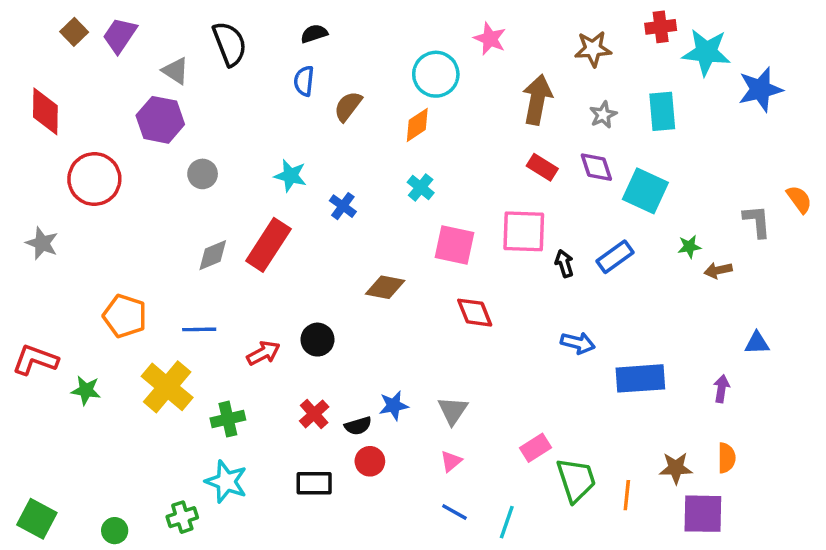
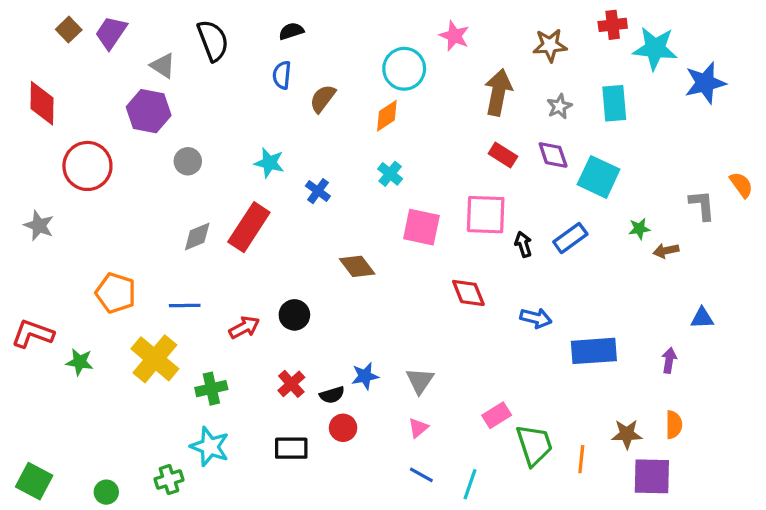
brown diamond: (385, 287) -> (357, 266), turned 42
red diamond: (475, 313) -> (468, 293), moved

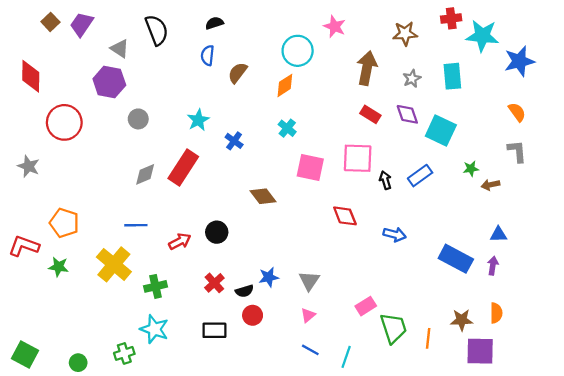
cyan star: (269, 163) -> (198, 120), turned 30
orange semicircle: (741, 185) -> (517, 112), moved
orange pentagon: (116, 293) -> (64, 223), moved
blue triangle: (702, 318) -> (499, 234), moved
blue rectangle: (594, 351) -> (456, 259), moved, turned 32

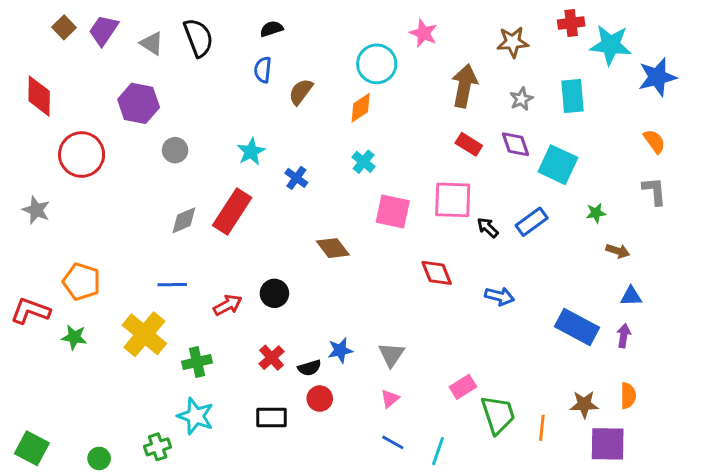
gray triangle: (120, 48) -> (152, 43), moved
black arrow: (385, 180) -> (488, 228), turned -30
brown arrow: (490, 185) -> (618, 251), moved, turned -150

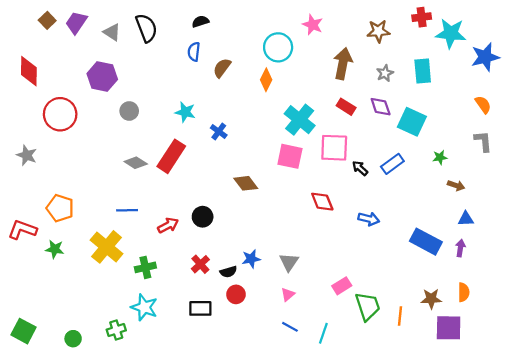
orange diamond: (361, 108) -> (266, 80), turned -30
cyan star: (251, 152) -> (185, 112), turned -30
cyan cross: (364, 162) -> (300, 120), moved, size x1.8
gray diamond: (184, 220) -> (136, 163), turned 55

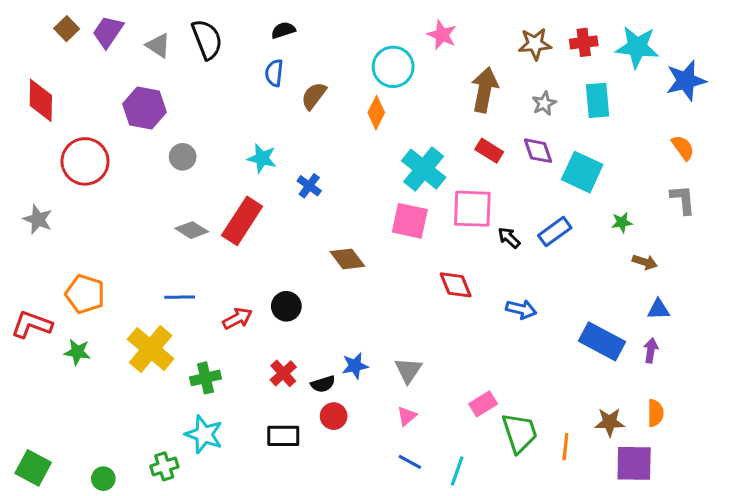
red cross: (422, 17) -> (584, 42), moved

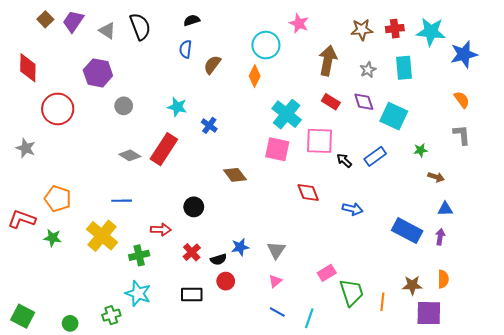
red arrow: (238, 318) -> (161, 230), moved, turned 30

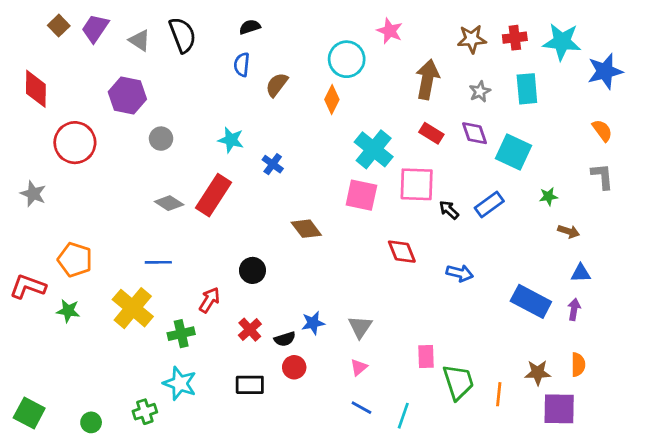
red arrow: (161, 230) -> (209, 300), turned -60
pink rectangle: (327, 273) -> (426, 357), turned -60

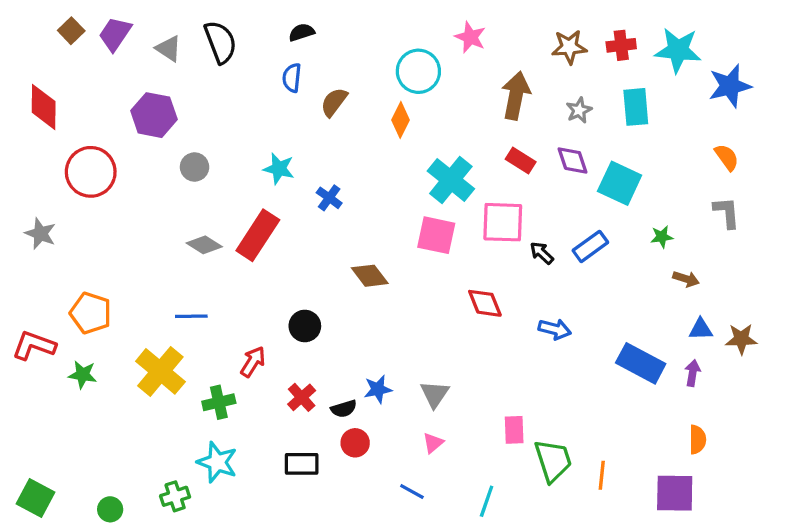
brown star: (538, 373) -> (741, 339), moved
blue line: (361, 408) -> (412, 491), moved

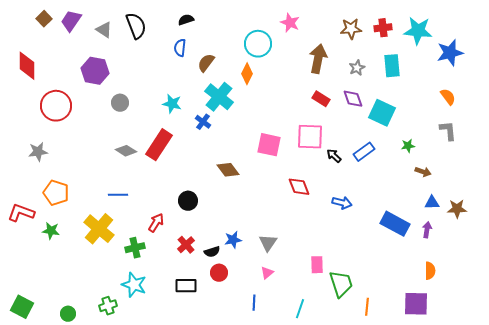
cyan cross: (451, 180) -> (219, 97), moved
gray star: (40, 234) -> (38, 152), moved, turned -30
orange line: (602, 475) -> (367, 307), moved
blue line: (412, 491) -> (254, 303), turned 63

